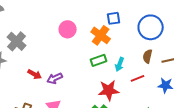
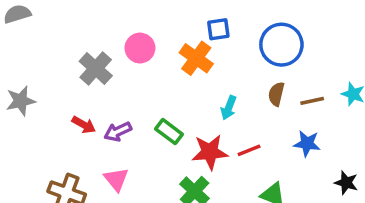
gray cross: (17, 41) -> (96, 68), moved
green rectangle: (99, 60) -> (169, 132), moved, turned 56
red line: (138, 78) -> (249, 150), moved

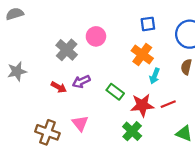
orange cross: (196, 58) -> (142, 54), moved
purple arrow: (118, 132) -> (81, 82), moved

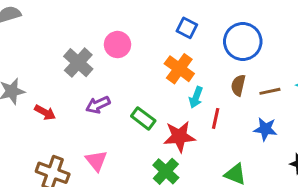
blue square: (148, 24) -> (187, 28), turned 35
red arrow: (59, 87) -> (45, 112), moved
red line: (168, 104) -> (216, 118), moved, turned -56

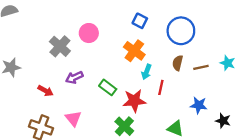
red arrow: (45, 112) -> (45, 91), moved
blue star: (265, 129) -> (199, 105), moved

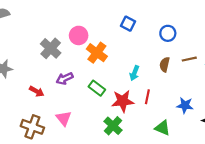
blue circle: (181, 31) -> (168, 33), size x0.6
orange cross: (134, 51) -> (97, 53), moved
brown line: (201, 67) -> (189, 59), moved
red line: (161, 87) -> (147, 97), moved

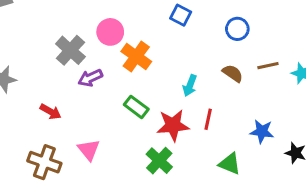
brown semicircle: (165, 64) -> (233, 73), turned 112
purple arrow: (65, 78) -> (90, 78), moved

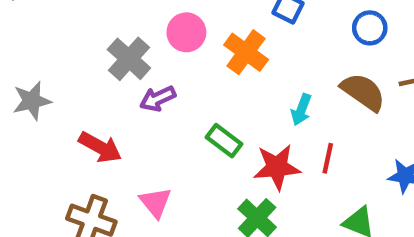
orange cross: (136, 56) -> (246, 52), moved
brown semicircle: (233, 73) -> (363, 92), size x1.5
red arrow: (50, 112) -> (100, 147), size x1.4

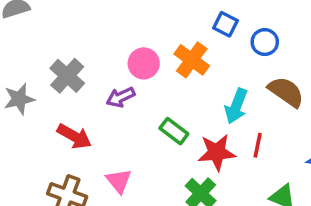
blue circle: (370, 28) -> (265, 42), moved
pink circle: (186, 32) -> (144, 63), moved
gray cross: (129, 59) -> (67, 76), moved
cyan arrow: (301, 110) -> (236, 106), size x1.4

